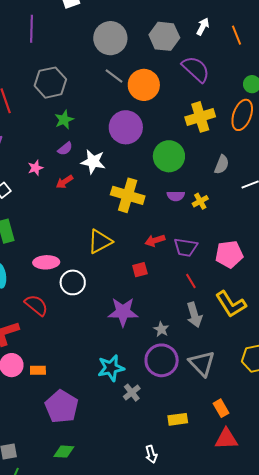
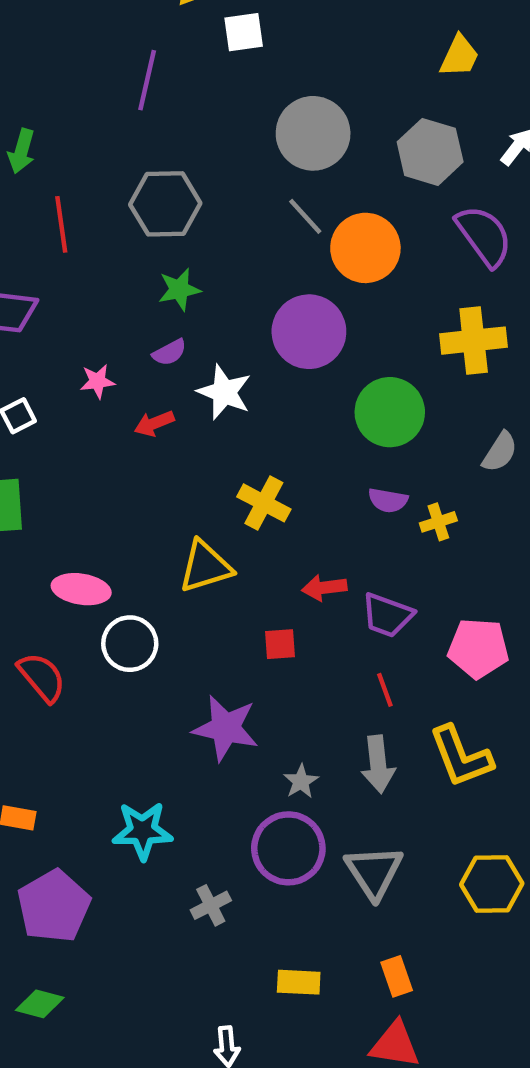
yellow cross: (128, 195) -> (264, 503), moved, size x0.7
cyan star: (111, 368) -> (142, 831), moved

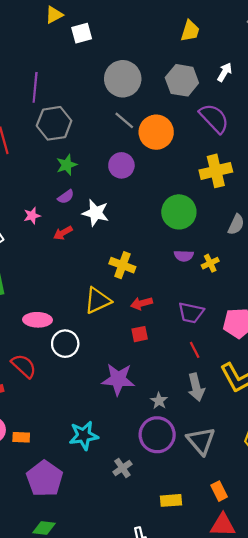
purple line: (147, 80) -> (35, 87), moved
purple circle: (309, 332) -> (121, 165), moved, size x0.7
red arrow: (324, 588) -> (141, 303), moved

